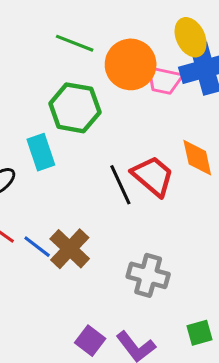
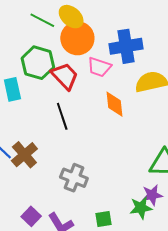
yellow ellipse: (191, 37) -> (71, 17), moved, turned -30
pink trapezoid: (164, 80) -> (99, 67), moved
red trapezoid: (153, 176) -> (65, 76), moved

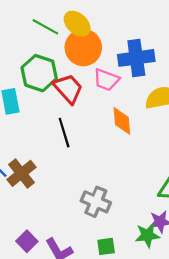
gray cross: (74, 178) -> (96, 202), moved

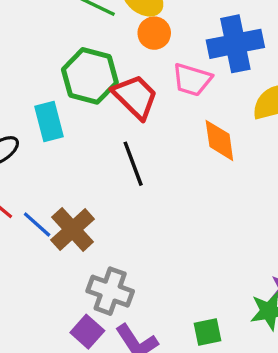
orange circle: (83, 48) -> (154, 33), size x0.6
gray cross: (96, 202) -> (110, 291), moved

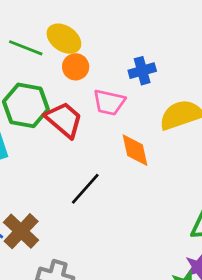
blue cross: (235, 44) -> (142, 71), size x0.6
black line: (133, 164) -> (85, 189), moved, turned 66

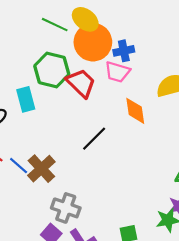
orange circle: (76, 67) -> (93, 42), size x1.8
blue cross: (142, 71) -> (124, 51), moved

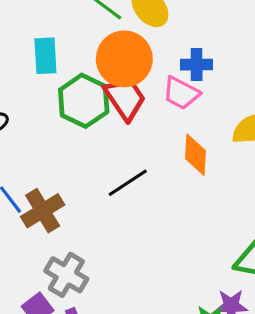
orange circle: (93, 42) -> (124, 59), moved
green hexagon: (52, 70) -> (84, 101), moved
cyan rectangle: (26, 99) -> (45, 56), moved

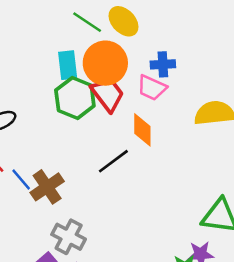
cyan rectangle: (45, 56) -> (68, 65), moved
orange diamond: (195, 155) -> (142, 130), moved

